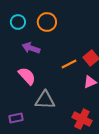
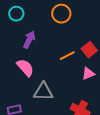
orange circle: (47, 22) -> (61, 14), moved
purple arrow: (31, 48) -> (29, 40), turned 96

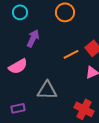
pink semicircle: (25, 68) -> (18, 66), moved, turned 102

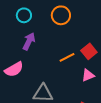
cyan circle: (20, 12) -> (24, 15), moved

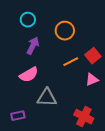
orange circle: (61, 15) -> (65, 31), moved
pink semicircle: (14, 69) -> (29, 75), moved

